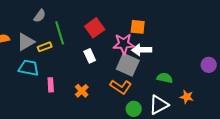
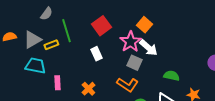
orange square: (138, 27) -> (144, 25), turned 35
pink star: (124, 44) -> (130, 42), turned -30
white arrow: (142, 50) -> (148, 48), turned -138
gray square: (128, 65) -> (134, 63), size x0.7

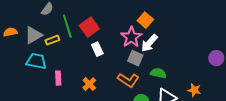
red square: (101, 26) -> (89, 27), moved
white arrow: (148, 48) -> (149, 43), turned 90
green semicircle: (171, 76) -> (158, 73), moved

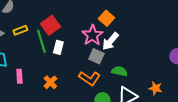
green line: (67, 26) -> (41, 41), moved
yellow rectangle: (52, 40) -> (20, 30), moved
white rectangle: (97, 49) -> (58, 47), turned 40

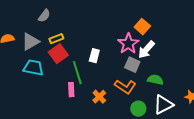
red square: (50, 25) -> (58, 54), moved
green line: (41, 41) -> (77, 73), moved
pink rectangle: (19, 76) -> (71, 90), moved
orange cross: (50, 82) -> (99, 97), moved

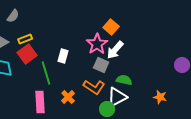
pink rectangle: (71, 90) -> (40, 102), moved, size x1.5
white triangle: (163, 105) -> (117, 97), moved

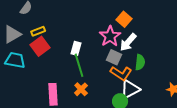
green line: (46, 73) -> (79, 65), moved
green semicircle: (124, 80) -> (140, 62), moved, turned 84
orange L-shape: (94, 87) -> (121, 73), moved

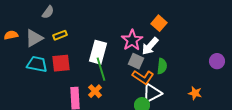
orange square: (124, 19) -> (159, 23), moved
red square: (40, 46) -> (61, 63), moved, turned 30
white rectangle: (76, 48) -> (98, 52), size x1.6
orange cross: (81, 89) -> (95, 91), moved

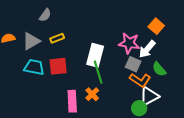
pink star: (132, 40) -> (129, 43), turned -30
green semicircle: (162, 66) -> (159, 69), turned 133

